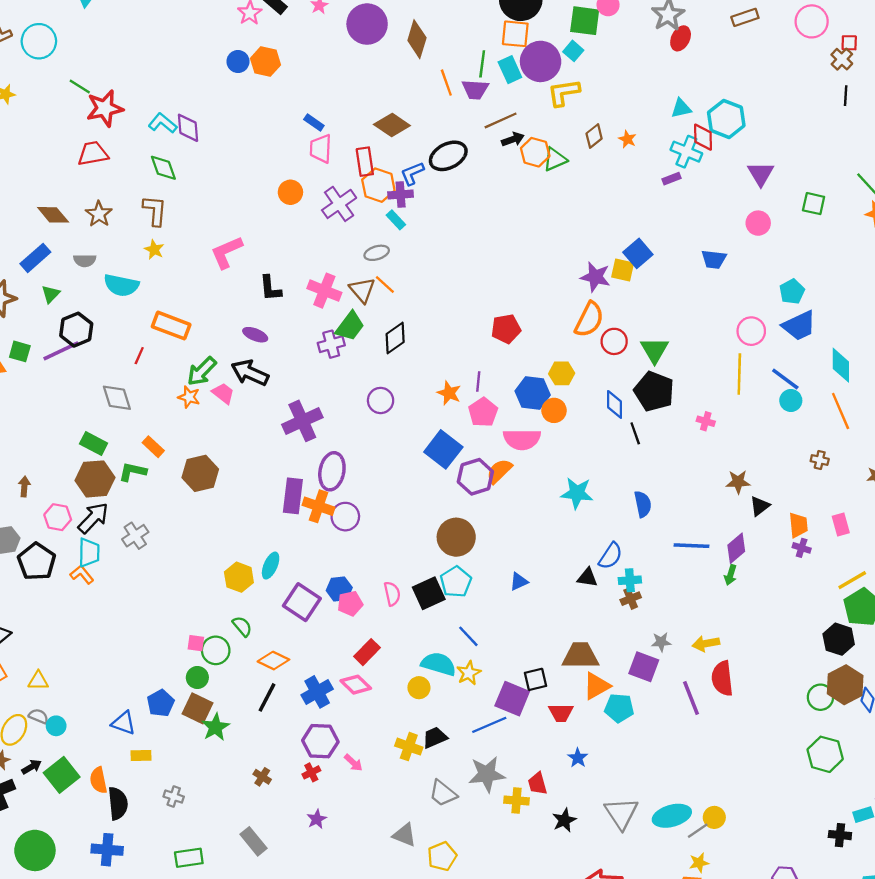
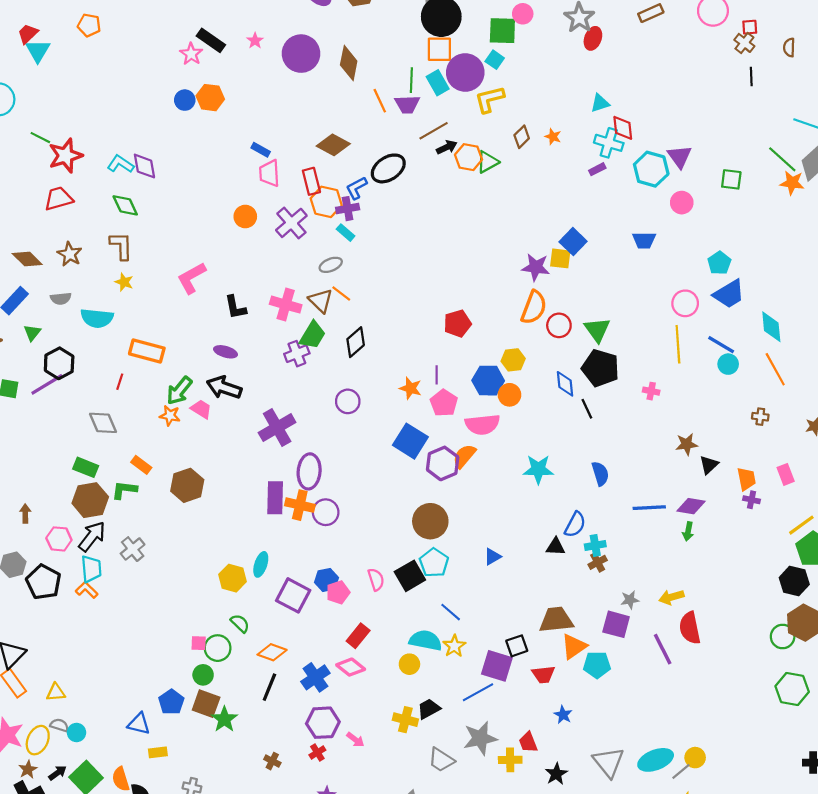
cyan hexagon: (726, 119) -> (651, 169), moved
purple diamond: (736, 548) -> (691, 506), turned 56

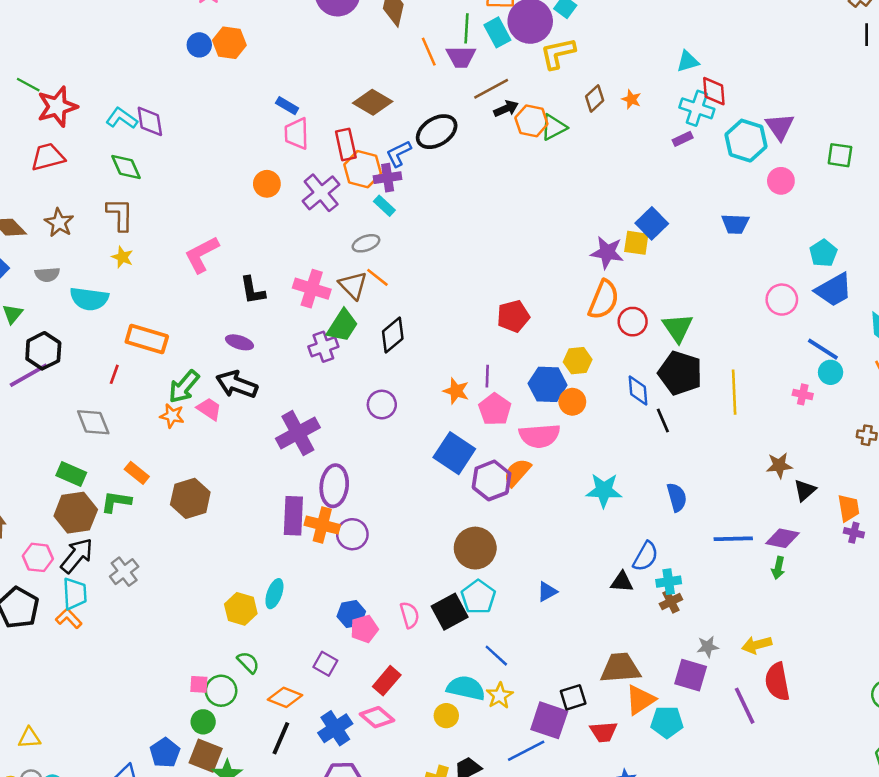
yellow line: (678, 344) -> (734, 392), moved
pink cross: (651, 391) -> (803, 394), moved
purple square: (293, 595) -> (325, 664), moved, size x0.6

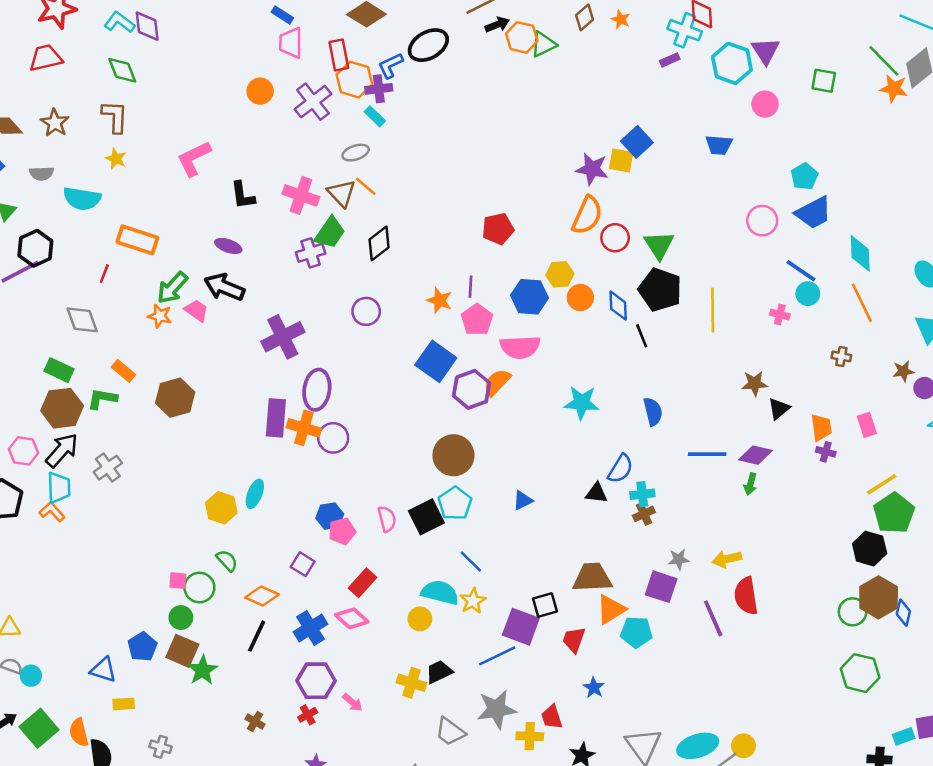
orange circle: (572, 402) -> (580, 297), moved
red trapezoid: (604, 732) -> (574, 640), turned 112

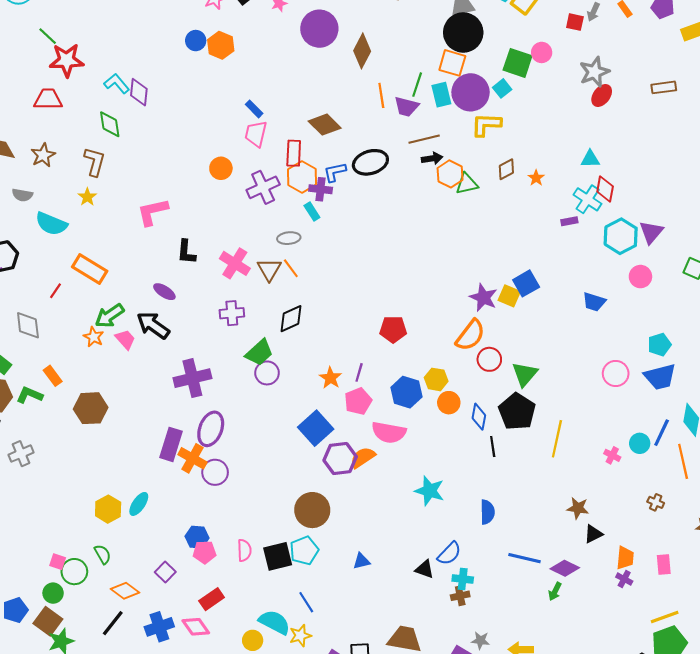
green trapezoid: (330, 233) -> (259, 353), moved
blue line: (801, 271) -> (662, 433), moved, turned 68

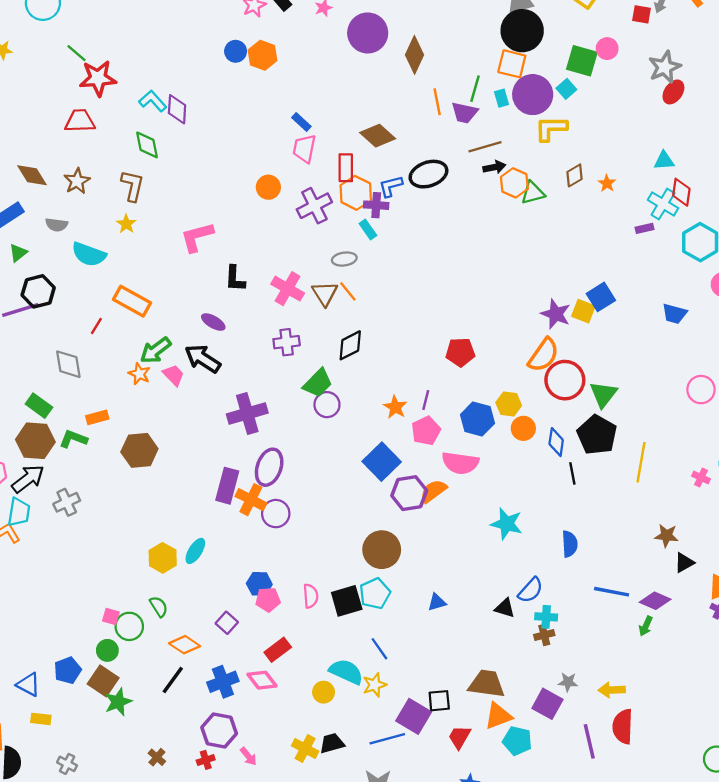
cyan rectangle: (441, 95) -> (501, 98), size x0.7
red circle: (489, 359) -> (565, 380), size x1.5
orange rectangle: (53, 376) -> (97, 417), turned -66

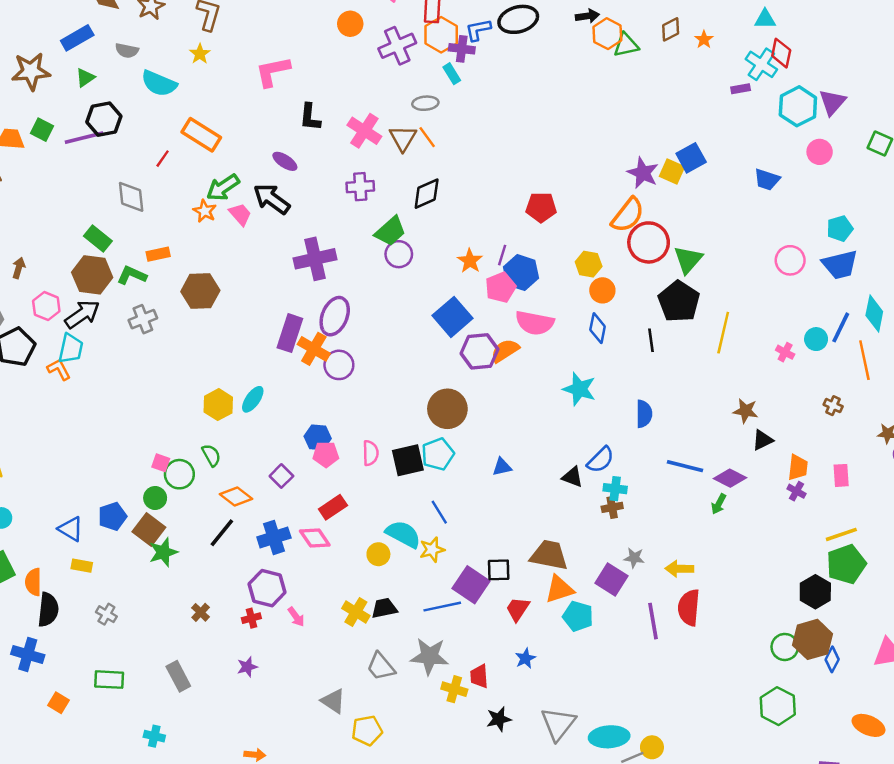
blue hexagon: (477, 419) -> (521, 273), moved
blue diamond: (556, 442) -> (598, 328), moved
gray cross: (67, 502) -> (143, 319), moved

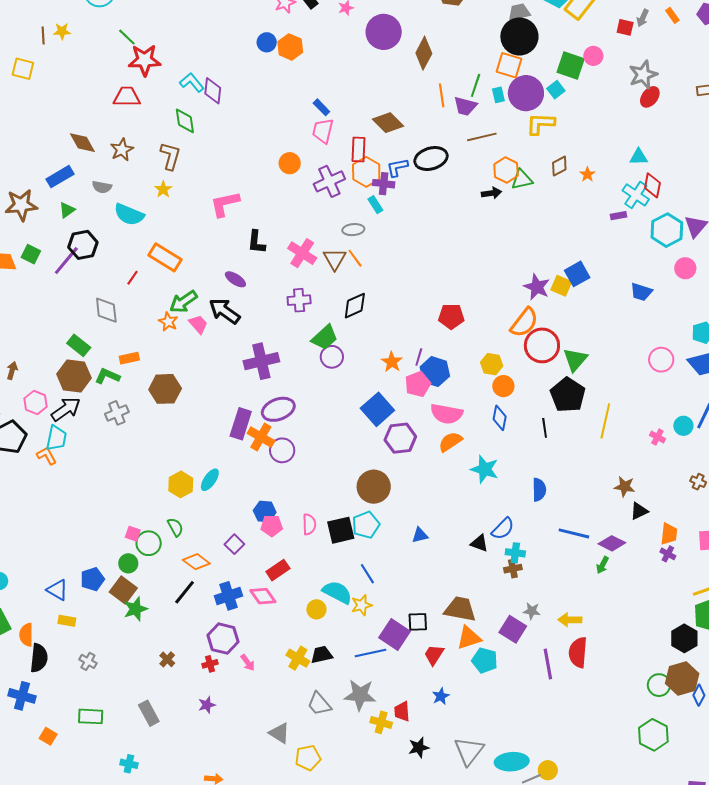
black arrow: (587, 16) -> (491, 193), moved
purple line: (84, 138) -> (66, 261), turned -36
purple ellipse: (335, 316) -> (278, 409), turned 48
orange semicircle: (505, 351) -> (450, 442), moved

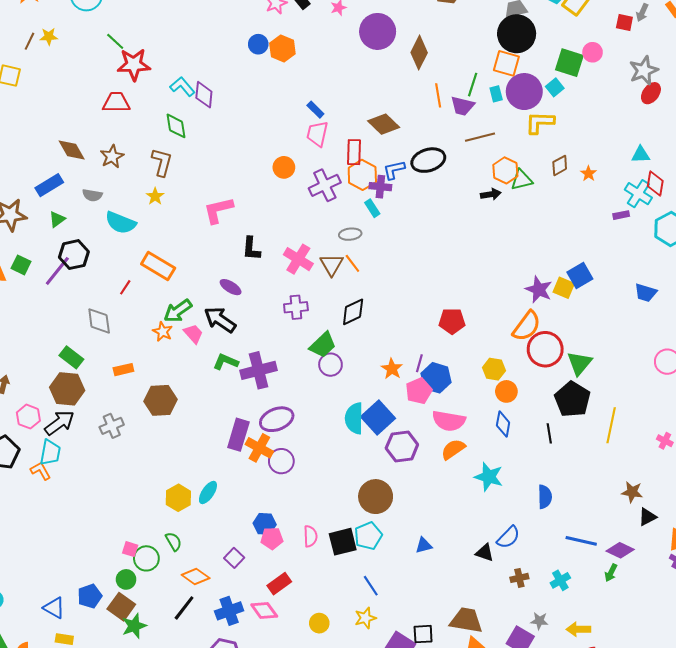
brown line: (43, 35) -> (30, 41), turned 30
green L-shape: (107, 376) -> (226, 362), moved
cyan cross: (515, 553) -> (560, 580), moved, turned -36
cyan semicircle: (337, 592) -> (354, 418), moved, turned -116

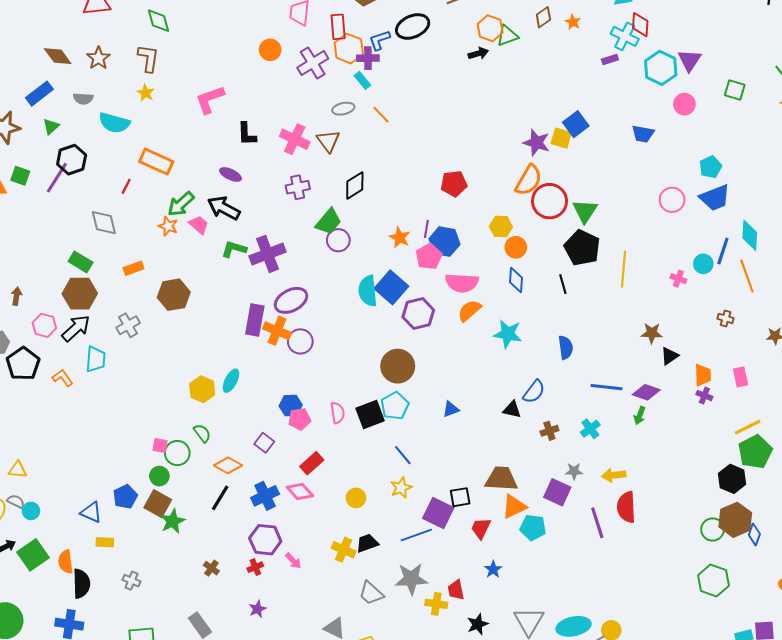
orange line: (352, 263) -> (381, 115), moved
cyan trapezoid: (50, 453) -> (96, 359), moved

